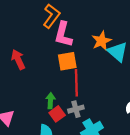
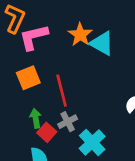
pink L-shape: (63, 34) -> (34, 37), turned 75
orange square: (67, 61) -> (28, 78), moved

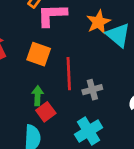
orange square: (28, 78) -> (39, 54), turned 30
gray cross: (68, 122) -> (92, 90), moved

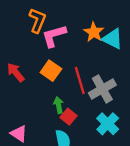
orange square: (39, 54) -> (51, 71), turned 30
gray cross: (92, 90) -> (102, 89), size x1.6

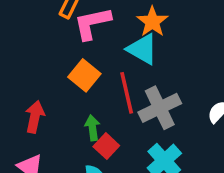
cyan triangle: (113, 39) -> (142, 49), moved
red arrow: (16, 72) -> (35, 117), moved, turned 48

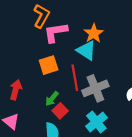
orange square: (84, 75) -> (49, 65), turned 30
green arrow: (92, 128) -> (52, 99), turned -136

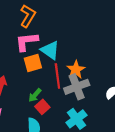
pink L-shape: (55, 32) -> (27, 42), moved
orange star: (94, 33) -> (76, 70), moved
cyan triangle: (86, 50) -> (50, 50), moved

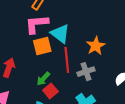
orange star: (76, 70) -> (96, 46), moved
gray cross: (77, 87) -> (86, 72), size x0.7

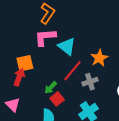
orange square: (42, 46) -> (25, 63), moved
red line: (67, 60) -> (73, 71), turned 45

